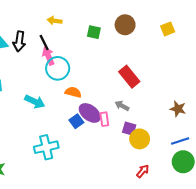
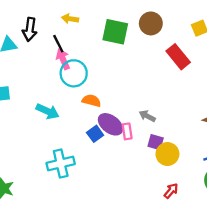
green square: (94, 32) -> (115, 32), size x1.6
black arrow: (19, 41) -> (30, 29), moved
red rectangle: (129, 77) -> (178, 57), moved

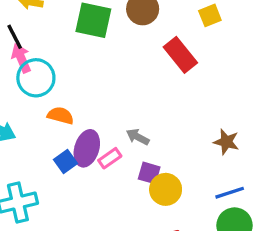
purple ellipse: (110, 124) -> (87, 148), turned 70
pink rectangle: (127, 131) -> (110, 158), turned 63

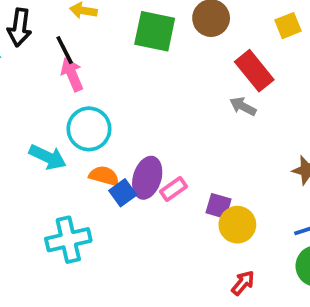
cyan circle: (36, 78) -> (89, 129), moved
orange semicircle: (61, 116) -> (104, 176), moved
gray arrow: (138, 137) -> (243, 106), moved

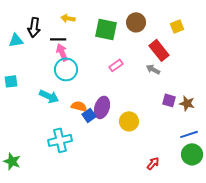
black line: (65, 50) -> (58, 39), turned -63
cyan circle: (89, 129) -> (66, 69), moved
pink rectangle: (174, 189) -> (116, 65), moved
purple square: (219, 206) -> (169, 100), moved
yellow circle: (237, 225) -> (129, 121), moved

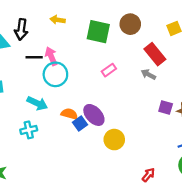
black line: (58, 39) -> (34, 57), moved
purple ellipse: (102, 107) -> (94, 115), turned -60
yellow circle: (129, 121) -> (114, 140), moved
cyan cross: (60, 140) -> (29, 130), moved, size x0.7

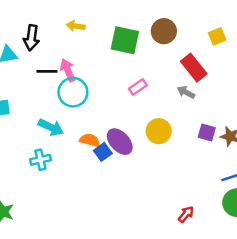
yellow circle: (114, 140) -> (159, 131), moved

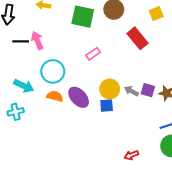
cyan circle: (73, 92) -> (53, 71), moved
gray arrow: (186, 92) -> (131, 91), moved
blue square: (103, 152) -> (107, 106), moved, turned 32
red arrow: (186, 214) -> (131, 155), turned -152

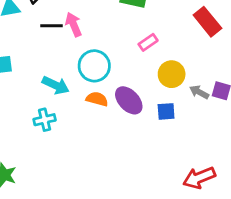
yellow circle: (110, 89) -> (172, 74), moved
red arrow: (131, 155) -> (199, 178), size x1.6

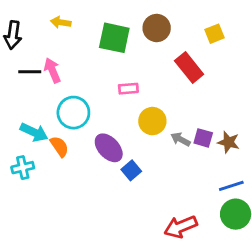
pink rectangle: (148, 42) -> (128, 89), turned 30
orange semicircle: (97, 99) -> (59, 146), moved, turned 40
blue square: (166, 111) -> (131, 170), moved, turned -36

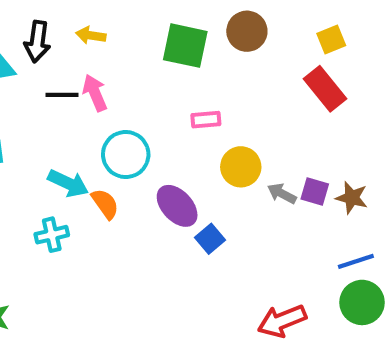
yellow arrow: (61, 22) -> (91, 35), moved
red rectangle: (189, 67) -> (325, 89), moved

